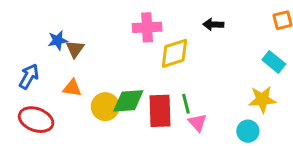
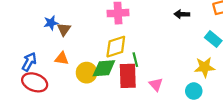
black arrow: (213, 24) -> (182, 14), moved
yellow diamond: (174, 53) -> (116, 47), moved
blue arrow: (29, 76) -> (29, 62), moved
green line: (186, 104) -> (135, 60), moved

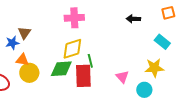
blue star: (51, 23) -> (12, 43), moved
yellow circle: (87, 73) -> (29, 73), moved
pink triangle: (156, 85) -> (122, 77), moved

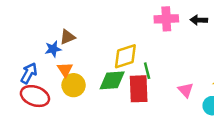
pink cross: (74, 18) -> (166, 19), moved
brown triangle: (24, 33) -> (67, 37), turned 32
orange triangle: (22, 60) -> (65, 70), turned 48

